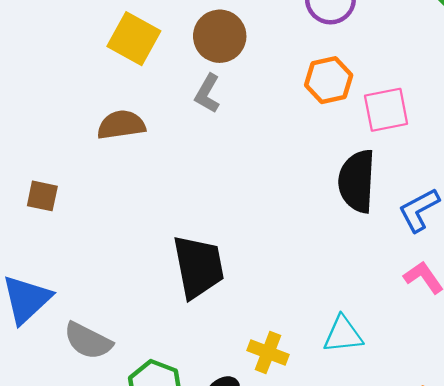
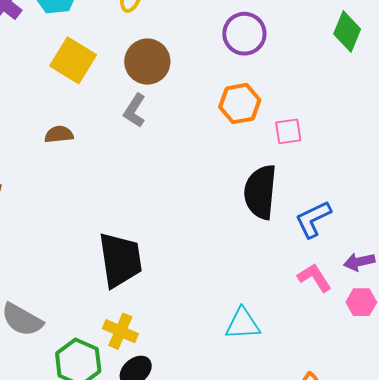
pink square: (386, 110) -> (288, 131), size x0.7
brown semicircle: (121, 125) -> (59, 134), size x0.7
yellow cross: (268, 353) -> (120, 331), moved

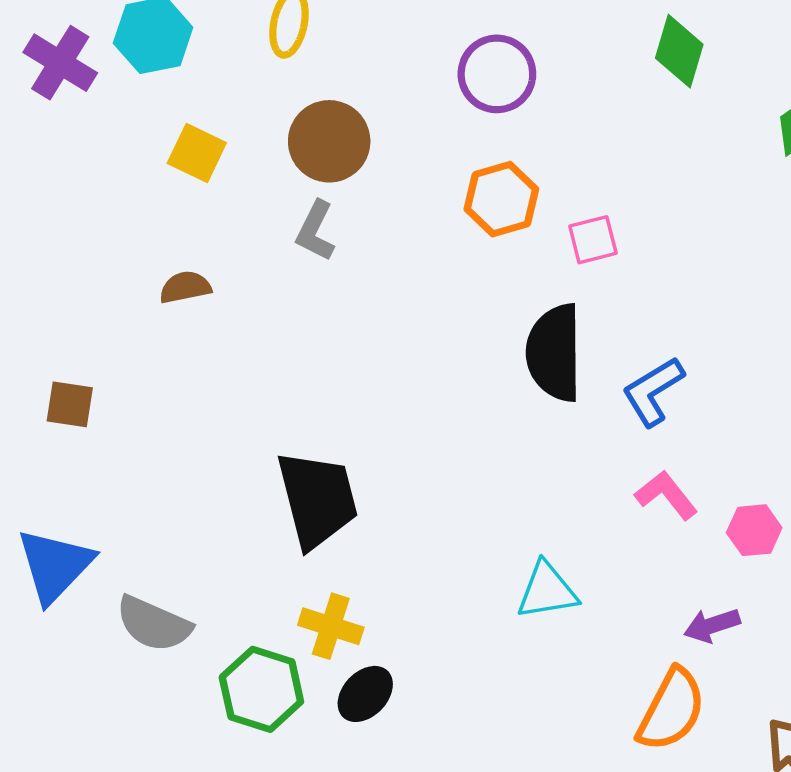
yellow square: (73, 60) -> (197, 153), size x0.7
purple arrow: (359, 262) -> (712, 625), moved

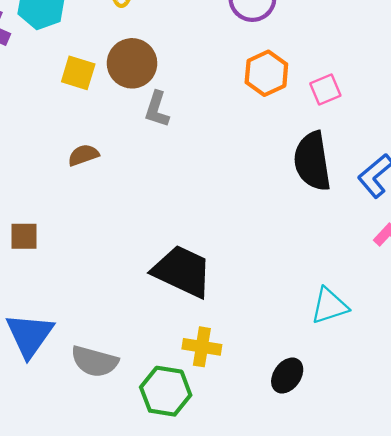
brown circle: (329, 141) -> (132, 63), moved
black trapezoid: (317, 499) -> (182, 271), turned -42
black ellipse: (365, 694) -> (287, 376), moved

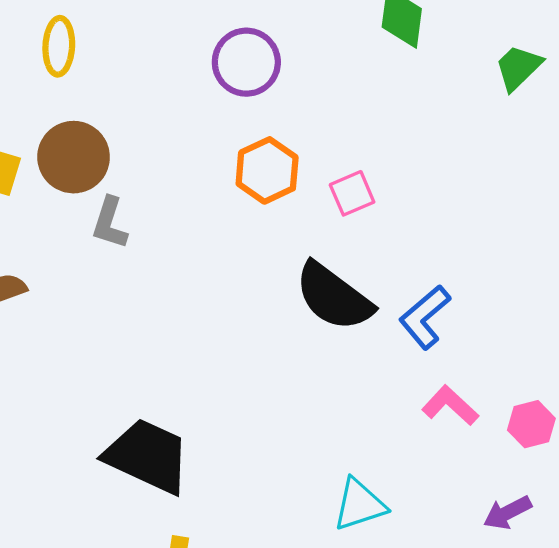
black semicircle: (312, 161) -> (334, 297), turned -44

